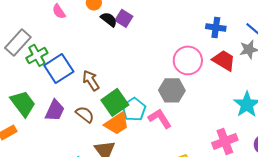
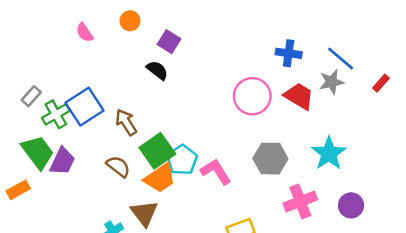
black semicircle: (109, 19) -> (157, 70), moved
gray rectangle: (18, 42) -> (31, 96), moved, size x0.6
green cross: (37, 55) -> (56, 114), moved
gray hexagon: (172, 90) -> (270, 159), moved
purple trapezoid: (55, 110) -> (62, 161), moved

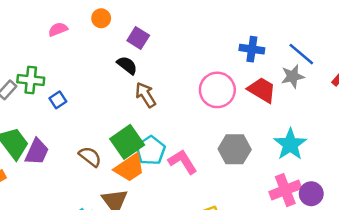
pink semicircle: (85, 32) -> (58, 29), turned 102
blue square: (85, 107) -> (58, 100), size x0.5
green cross: (56, 114) -> (31, 80), moved, turned 35
brown arrow: (126, 122) -> (146, 95), moved
pink cross: (300, 201) -> (285, 190), moved

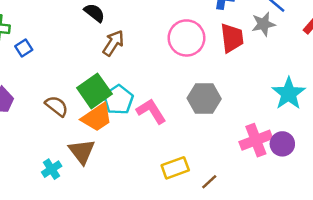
red trapezoid: (262, 90) -> (232, 38), turned 52
brown arrow: (146, 95) -> (113, 43), turned 65
cyan star: (290, 144) -> (289, 93), moved

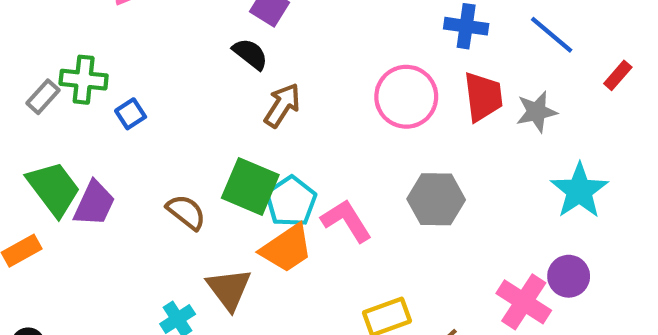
gray star: (263, 24) -> (537, 112), moved
green square: (94, 91) -> (250, 186), turned -32
orange trapezoid: (97, 117) -> (287, 248), moved
pink cross: (256, 140) -> (524, 302), moved, turned -36

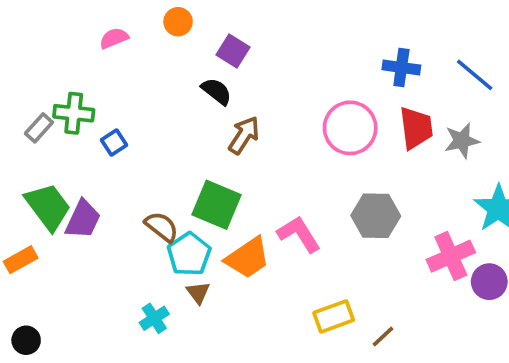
cyan pentagon: (291, 201) -> (189, 254), moved
brown triangle: (229, 289) -> (198, 293), size x0.6
pink cross: (524, 302) -> (451, 256), moved, turned 33

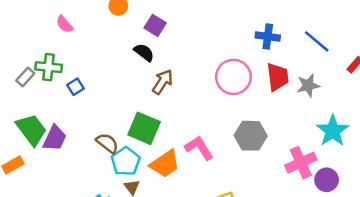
pink semicircle: (114, 38) -> (64, 24), moved, turned -108

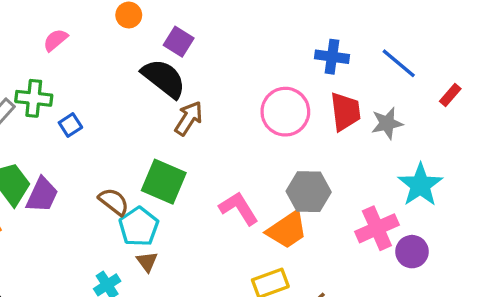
pink semicircle: (64, 24) -> (55, 40), turned 90
black semicircle: (144, 52) -> (164, 78), size x1.6
orange trapezoid: (165, 164) -> (287, 230), moved

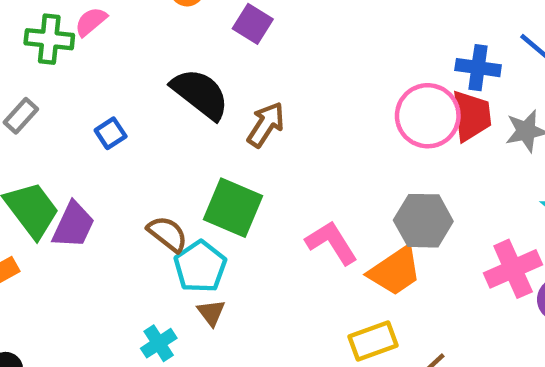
blue cross: (332, 57) -> (478, 68), moved
black semicircle: (164, 78) -> (200, 94), moved
green cross: (34, 98) -> (49, 39), moved
pink circle: (285, 112) -> (428, 116), moved

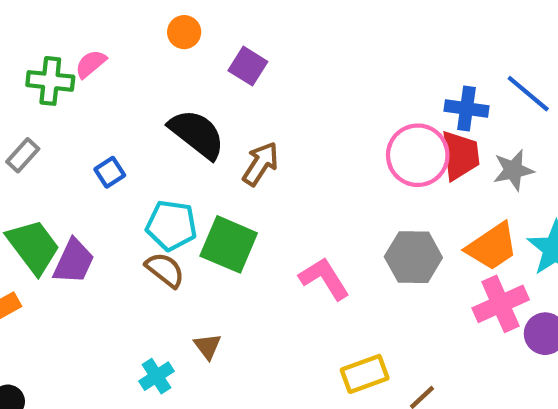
cyan pentagon: (200, 267) -> (171, 225), moved, turned -30
orange trapezoid: (395, 271) -> (492, 247), moved

